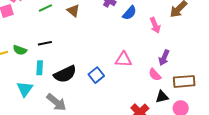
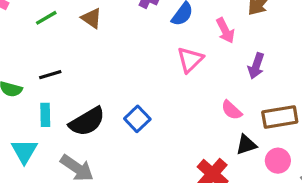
purple arrow: (164, 58) -> (256, 66), moved
pink triangle: (123, 59) -> (190, 60), moved, turned -42

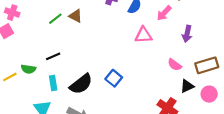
green line: (46, 18) -> (55, 19), moved
pink arrow: (225, 31) -> (164, 13), turned 77
pink triangle: (190, 60) -> (143, 35), turned 48

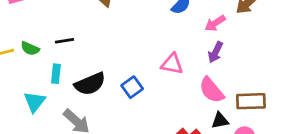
purple arrow: (187, 34) -> (215, 52), moved
pink triangle: (143, 35) -> (172, 64), moved
pink semicircle: (175, 65) -> (212, 90), size x1.5

